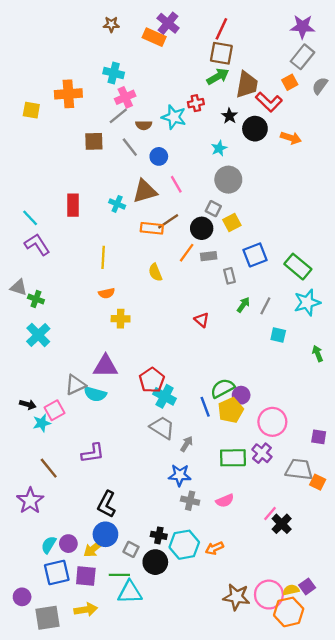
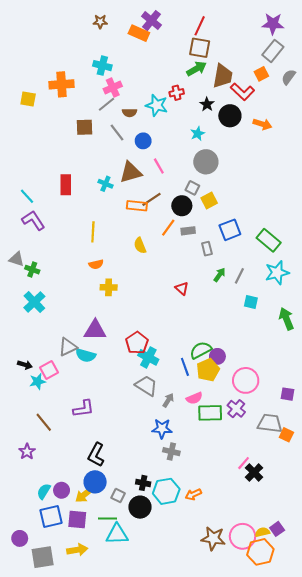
green arrow: (318, 353) -> (286, 319), size x1.5
purple star: (30, 501) -> (27, 452), size x0.7
pink semicircle: (225, 501) -> (194, 398), moved

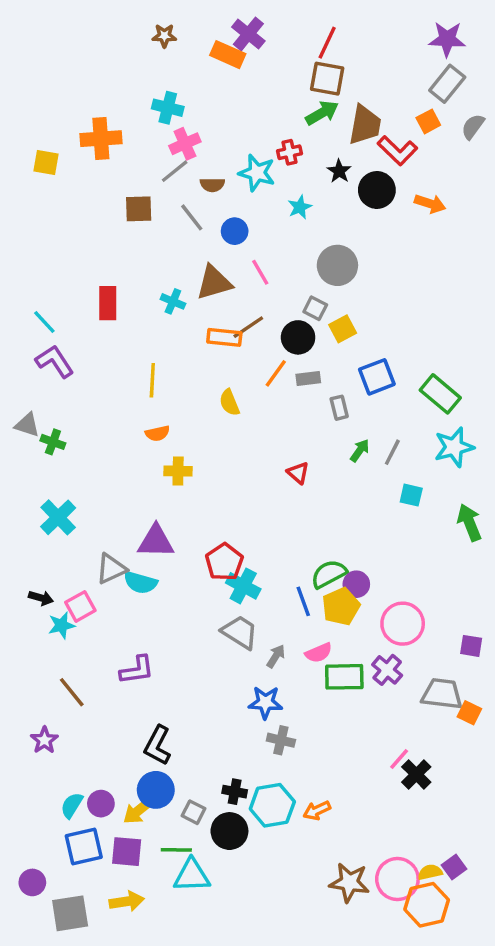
cyan star: (198, 134) -> (300, 207), moved
cyan cross: (34, 302) -> (58, 517), moved

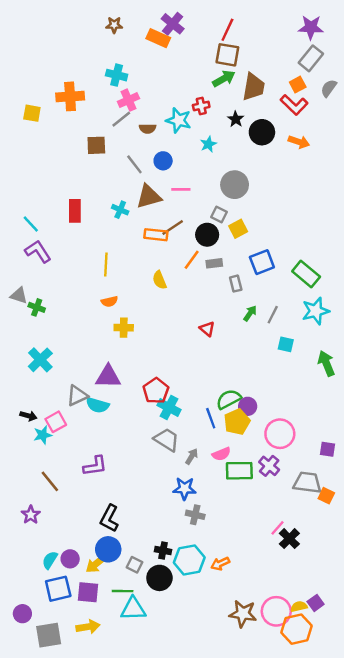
red L-shape: (397, 151) -> (294, 105), moved
gray line: (192, 217) -> (134, 164), moved
pink line: (260, 272) -> (181, 189), turned -60

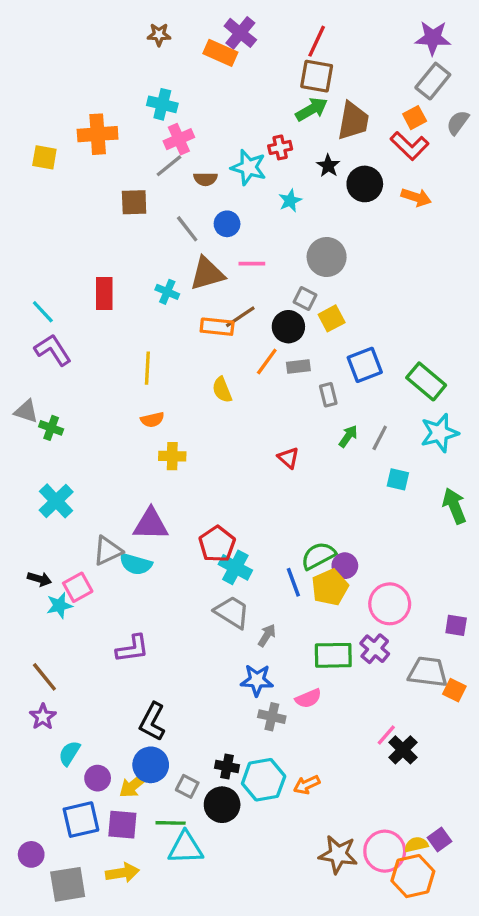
pink semicircle: (221, 454) -> (308, 698), moved
brown line: (50, 481) -> (44, 677), moved
cyan semicircle: (50, 560) -> (69, 753), moved

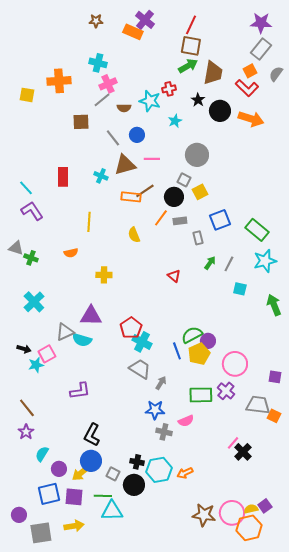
orange arrow: (416, 197) -> (251, 119), size x1.4
orange semicircle: (152, 420) -> (71, 253), moved

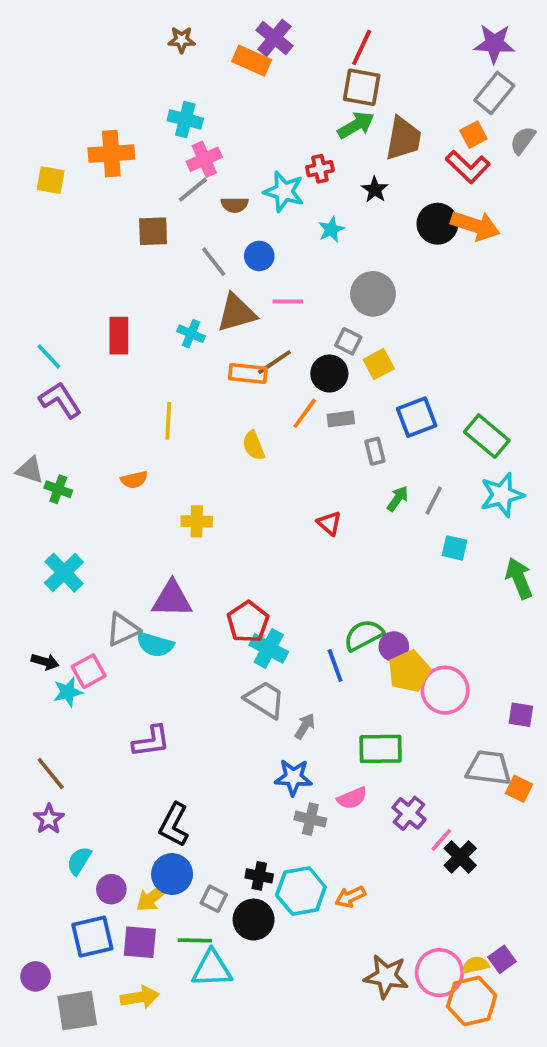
black circle: (220, 111) -> (437, 224), moved
yellow pentagon: (199, 354) -> (409, 671), moved
purple cross: (226, 391) -> (409, 813), moved

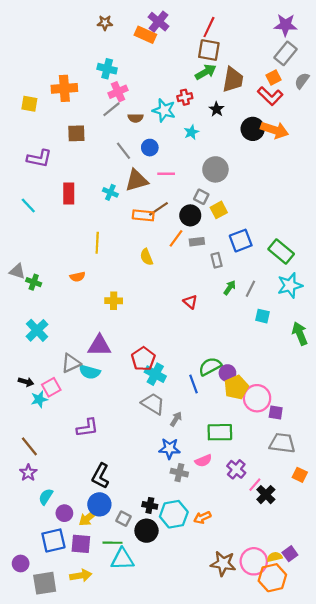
brown square: (153, 231) -> (76, 133), moved
purple L-shape: (60, 400) -> (39, 158), moved, turned 135
purple square: (521, 715) -> (276, 412), moved
orange square: (519, 789) -> (300, 475), moved

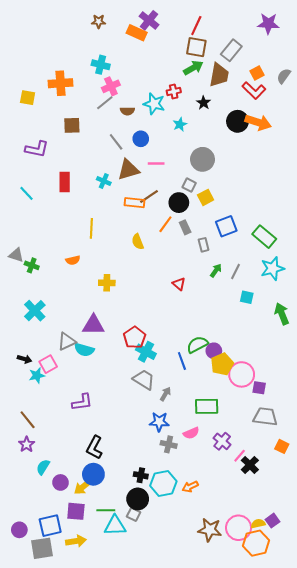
gray rectangle: (286, 53) -> (231, 50), moved
gray rectangle: (197, 242) -> (185, 227), turned 72
gray square: (123, 519) -> (134, 514), moved
blue square: (53, 541) -> (50, 526), moved

